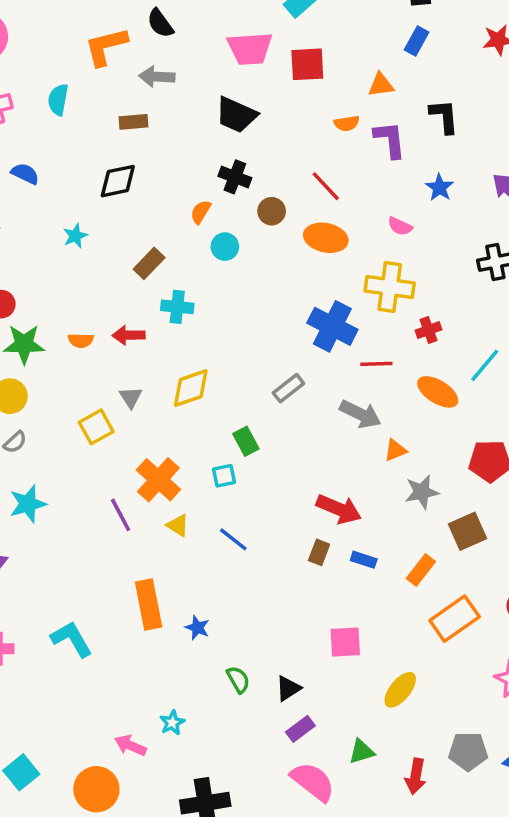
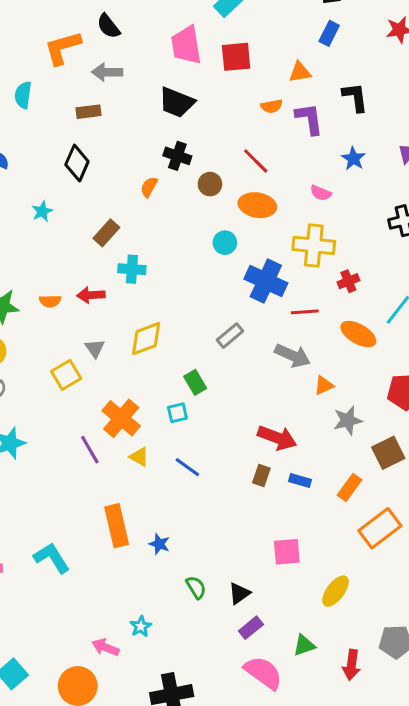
pink trapezoid: (250, 49) -> (186, 45), turned 87
black diamond: (118, 181) -> (77, 163), turned -52
cyan circle: (225, 247) -> (225, 243), moved

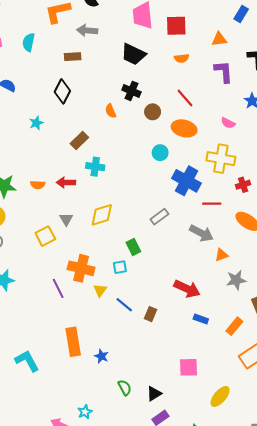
orange semicircle: (272, 106) -> (182, 58), moved
orange semicircle: (149, 187) -> (111, 111), turned -56
orange cross: (121, 418) -> (81, 268), turned -30
yellow triangle: (139, 457) -> (100, 290), moved, turned 32
brown rectangle: (261, 476) -> (150, 314), moved

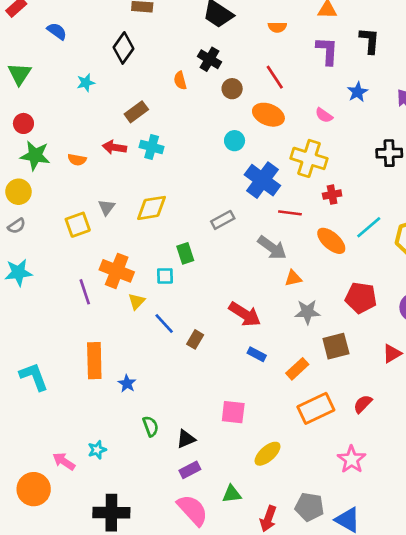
red arrow: (66, 182) -> (114, 147), moved

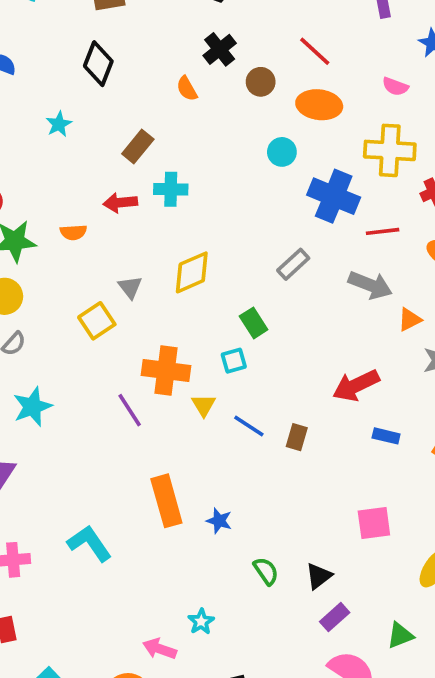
black cross: (209, 59) -> (220, 49), turned 35
red arrow: (245, 314) -> (356, 385), turned 136

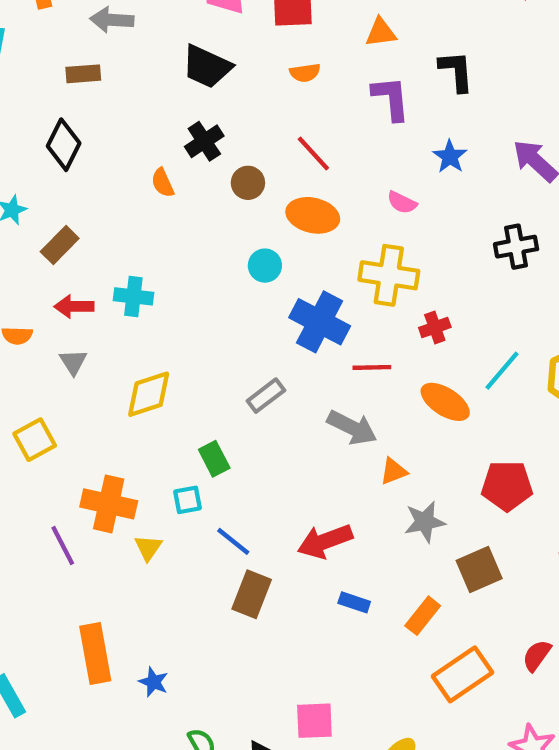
brown rectangle: (138, 147) -> (60, 245), moved
gray triangle: (130, 287) -> (73, 362), moved
blue line: (249, 426) -> (233, 541), moved
brown rectangle: (297, 437) -> (252, 594), size x1.5
pink square: (374, 523) -> (314, 721), moved

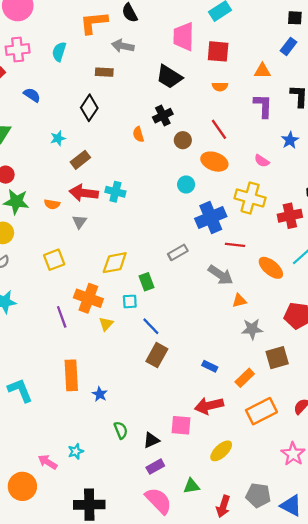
red arrow: (74, 306) -> (84, 193), size x1.4
blue cross: (320, 322) -> (211, 218), turned 32
red cross: (435, 327) -> (290, 216), moved, size x1.5
yellow diamond: (149, 394) -> (115, 263), moved
red arrow: (325, 541) -> (209, 406), moved

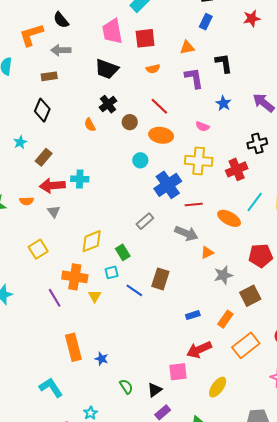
brown rectangle: (157, 355) -> (160, 279), moved
blue rectangle: (210, 366) -> (193, 315), turned -32
cyan L-shape: (20, 390) -> (51, 388), moved

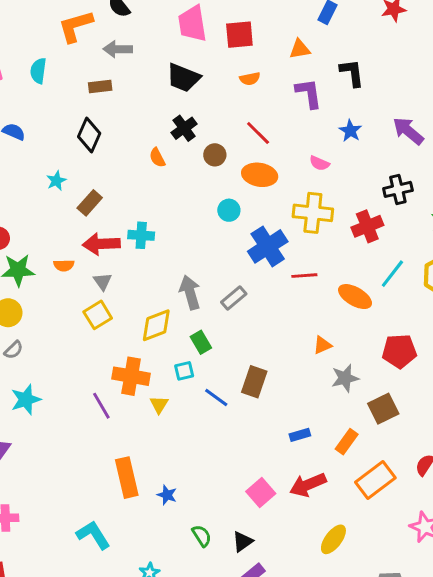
gray arrow: (186, 233) -> (190, 292), moved, turned -130
yellow square: (38, 249) -> (98, 315), moved
pink square: (178, 372) -> (261, 493), moved, turned -36

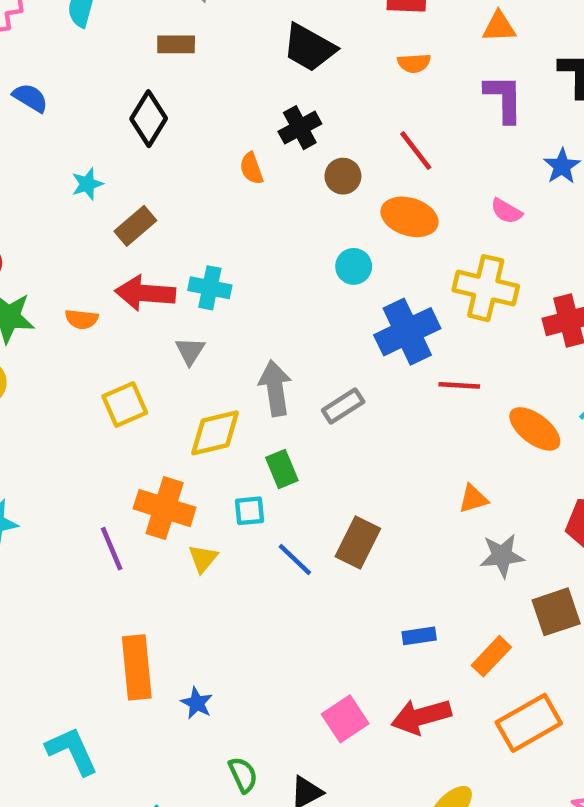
gray triangle: (103, 281) -> (190, 351), moved

